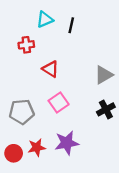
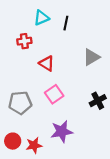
gray triangle: (104, 75) -> (91, 57), moved
red star: (37, 148) -> (34, 145), moved

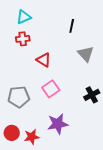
cyan triangle: (41, 18) -> (24, 17), moved
black line: (66, 23) -> (72, 26), moved
gray triangle: (91, 57) -> (86, 54), turned -42

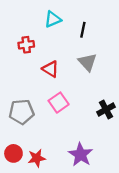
cyan triangle: (24, 17) -> (53, 19), moved
gray triangle: (86, 54) -> (87, 62), moved
purple star: (58, 124) -> (81, 155), moved, turned -30

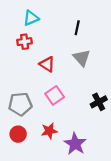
cyan triangle: (53, 19) -> (31, 18), moved
red circle: (13, 153) -> (18, 134), moved
red star: (37, 158) -> (49, 131), moved

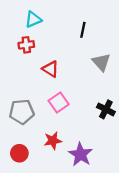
gray triangle: (82, 58) -> (101, 62), moved
black cross: (99, 102) -> (106, 109), turned -35
red circle: (18, 134) -> (19, 153), moved

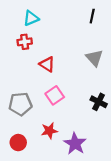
black line: (83, 30) -> (92, 16), moved

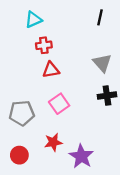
red cross: (25, 42) -> (44, 45), moved
red triangle: (47, 64) -> (51, 70), turned -42
black cross: (99, 102) -> (107, 96), moved, turned -35

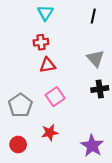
cyan triangle: (33, 20) -> (45, 13), moved, turned -35
gray pentagon: (22, 113) -> (20, 105), turned -30
purple star: (81, 156) -> (92, 146), moved

